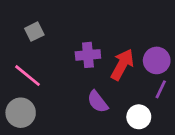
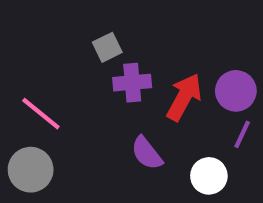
gray square: (34, 32) -> (107, 47), moved

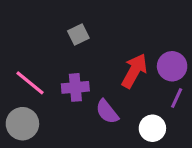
purple cross: (132, 83) -> (75, 87), moved

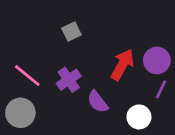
purple cross: (75, 87) -> (69, 80), turned -30

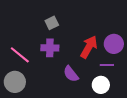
purple cross: (69, 80) -> (50, 48), moved, turned 36
purple line: (161, 89) -> (107, 65), moved, turned 64

